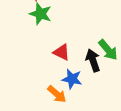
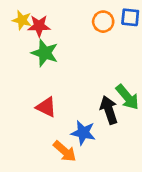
red triangle: (62, 52) -> (46, 107), moved

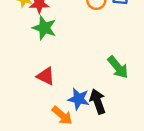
black arrow: (109, 110) -> (98, 101), moved

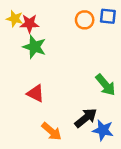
blue star: (79, 99) -> (103, 130), moved
black arrow: (98, 101) -> (86, 118), turned 70

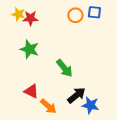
green star: (34, 47) -> (29, 49), moved
green arrow: (105, 85) -> (64, 68), moved
red triangle: (36, 93) -> (31, 91), moved

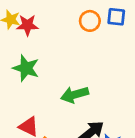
green arrow: (64, 68) -> (75, 95), turned 114

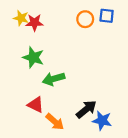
green arrow: (75, 95) -> (54, 79), moved

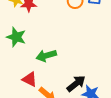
green star: (33, 57) -> (16, 37), moved

